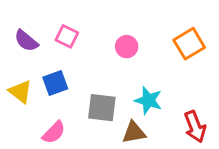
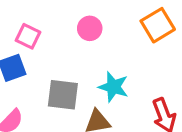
pink square: (67, 36) -> (28, 36), moved

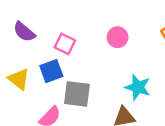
gray square: (63, 95) -> (77, 94), moved

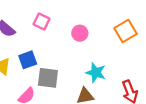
pink square: (65, 44) -> (42, 21), moved

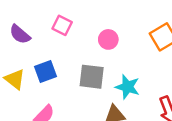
gray square: (48, 78) -> (92, 77), moved

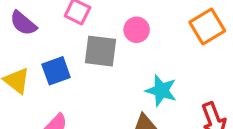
gray square: (92, 77) -> (100, 51), moved

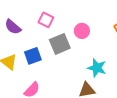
gray square: (100, 51) -> (60, 44), turned -30

